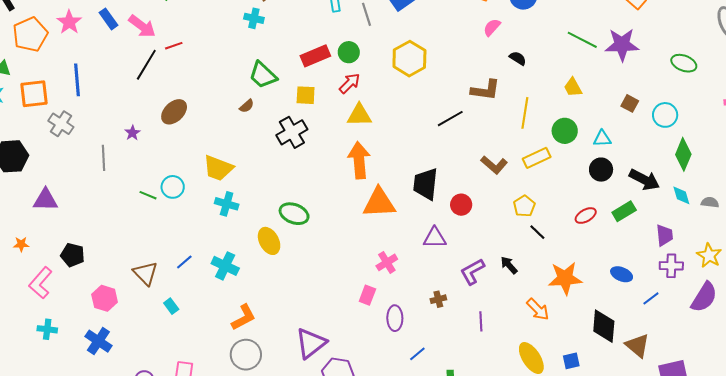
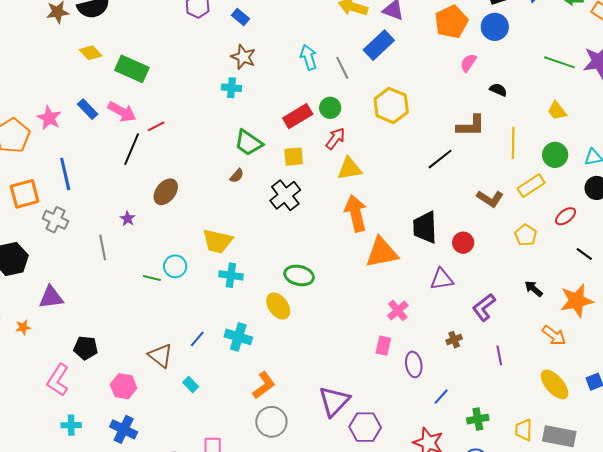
red ellipse: (586, 216) -> (566, 216), moved
black line: (537, 232) -> (584, 254), moved
orange star: (21, 244) -> (23, 327), moved
black arrow: (509, 265) -> (534, 289), moved

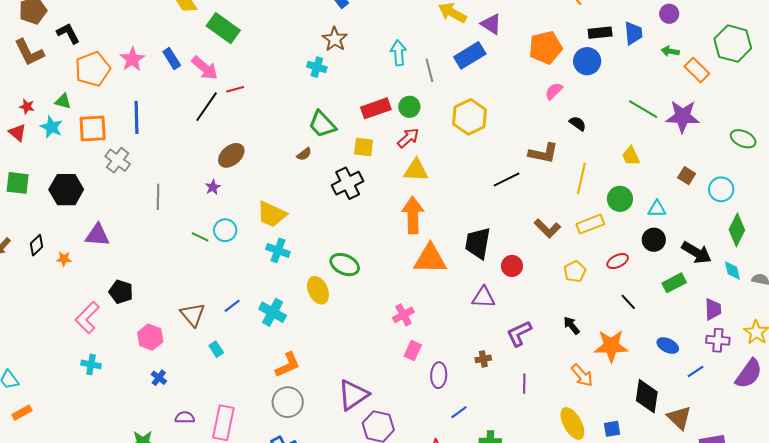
purple star: (128, 219) -> (213, 187), moved
pink cross: (398, 310) -> (403, 315), moved
blue cross: (124, 429) -> (159, 378), moved, size x0.6

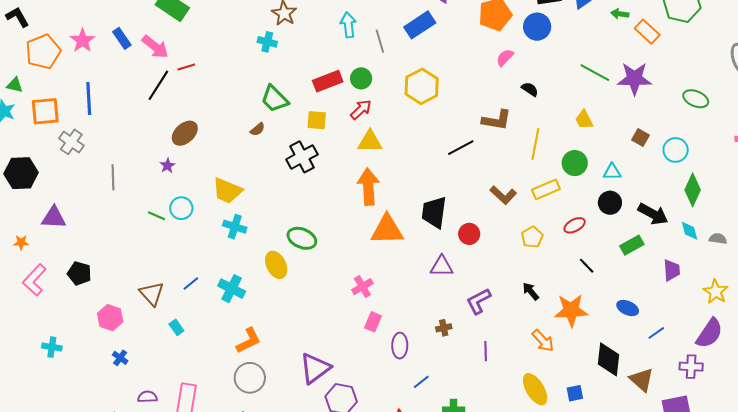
pink L-shape: (87, 318) -> (34, 280), moved
purple cross: (718, 340) -> (691, 367), moved

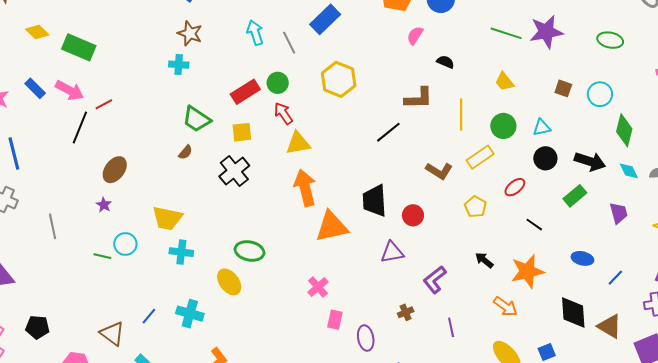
red arrow: (361, 110) -> (283, 113), turned -70

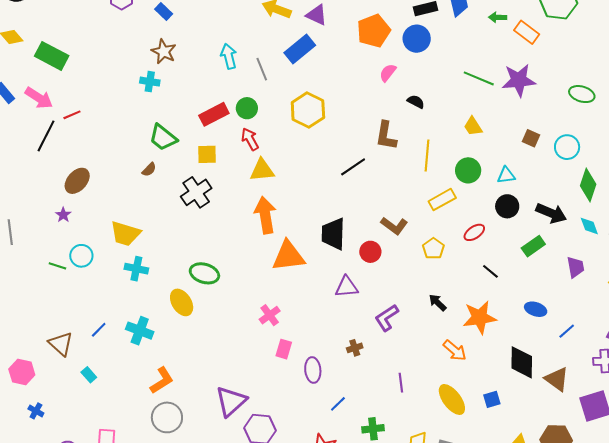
brown L-shape: (419, 98) -> (386, 136), turned 96
brown L-shape: (439, 171) -> (394, 226), moved
purple line: (451, 327) -> (401, 383), moved

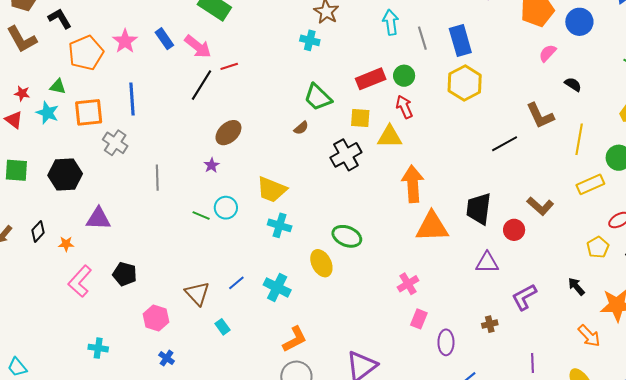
blue rectangle: (300, 49) -> (460, 40), moved, turned -72
brown L-shape: (386, 136) -> (540, 116), turned -40
yellow triangle: (262, 170) -> (390, 137), moved
yellow pentagon: (433, 249) -> (598, 247), moved

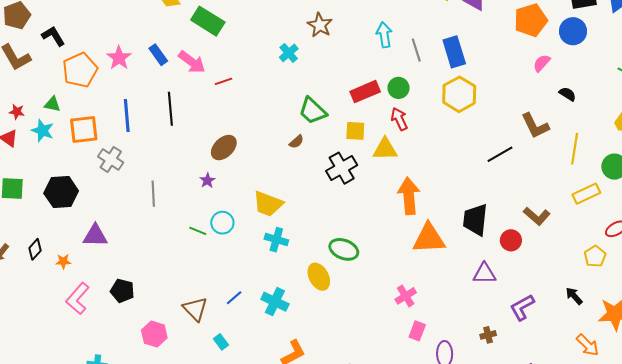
cyan cross: (310, 40) -> (289, 53), moved, turned 36
black line: (201, 85) -> (170, 109), moved, turned -36

